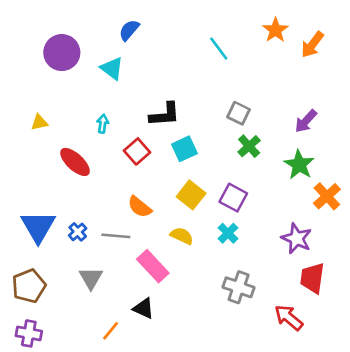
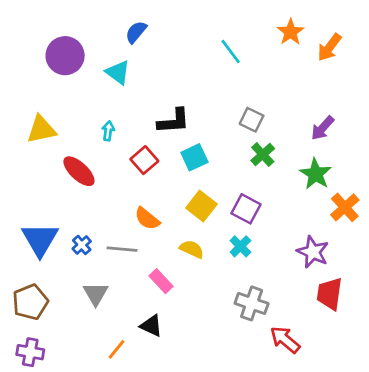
yellow triangle: (39, 122) -> (41, 129), size x1.6
pink rectangle: (153, 266) -> (161, 281), size x0.7
red arrow: (289, 318) -> (285, 340), moved

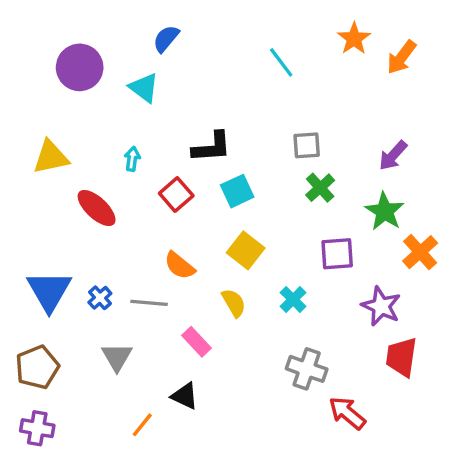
gray square: (252, 120) -> (307, 145), turned -30
purple square: (246, 209) -> (337, 254), moved, turned -32
yellow semicircle: (192, 249) -> (234, 303), turned 35

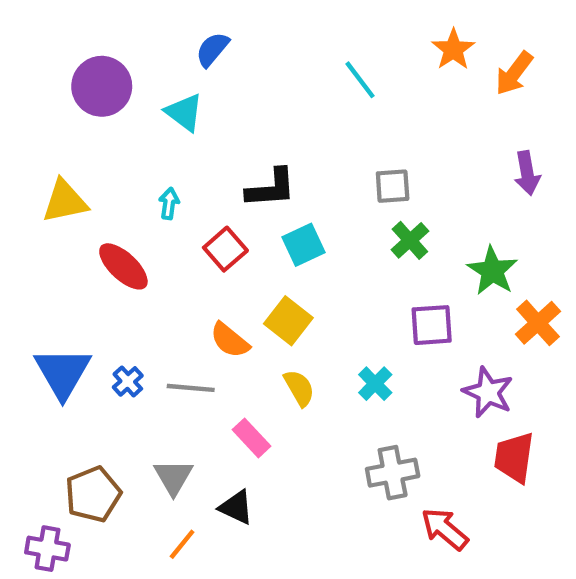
purple arrow: (393, 155) -> (527, 173), moved, turned -52
yellow square: (246, 250) -> (288, 321), moved
gray triangle: (117, 357) -> (173, 477), moved
brown pentagon: (37, 367) -> (93, 494), moved
gray cross: (307, 369) -> (393, 473), turned -30

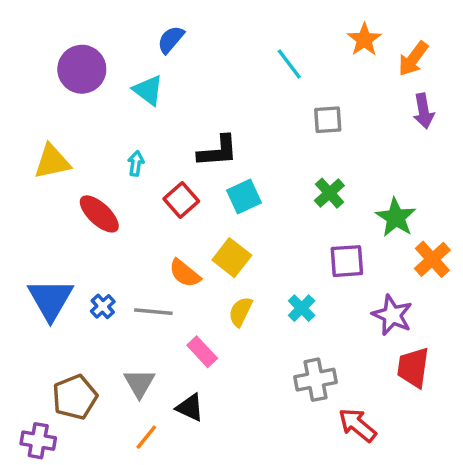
purple arrow: (527, 173) -> (424, 111), moved
gray square: (393, 186) -> (328, 120), moved
yellow semicircle: (299, 388) -> (241, 312), turned -124

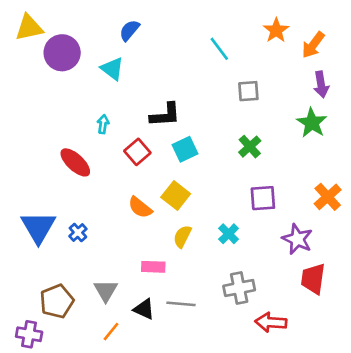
yellow triangle: (52, 162) -> (29, 28), moved
green star: (396, 217) -> (312, 123), moved
gray line: (153, 312) -> (181, 304), moved
pink rectangle: (202, 352) -> (153, 267), turned -45
red arrow: (357, 425) -> (271, 322), turned -36

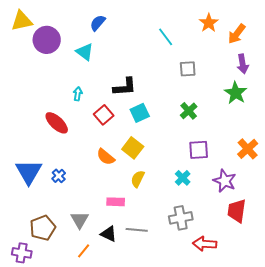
cyan cross: (229, 234) -> (183, 178), moved

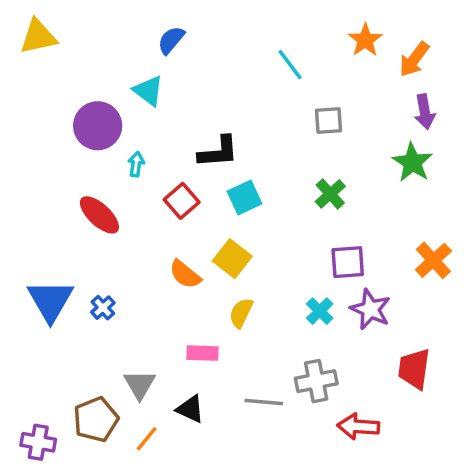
purple circle: (47, 40) -> (98, 126), moved
purple star: (225, 181) -> (370, 309), moved
brown pentagon: (43, 228) -> (96, 419), moved
gray line: (137, 230) -> (264, 402), moved

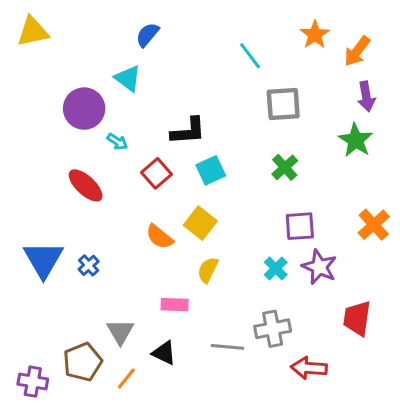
gray square: (328, 120) -> (283, 104), size x1.4
cyan arrow: (136, 164) -> (117, 142), turned 115

